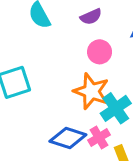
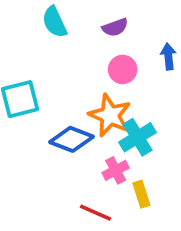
blue diamond: (68, 138) -> (71, 139), moved

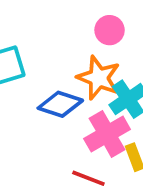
pink cross: (116, 170) -> (107, 134), size x1.6

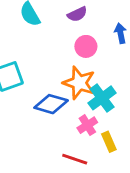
pink cross: (107, 134) -> (87, 125), size x0.6

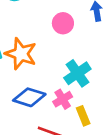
orange star: (79, 83) -> (21, 54), moved
blue diamond: (51, 104) -> (29, 97), moved

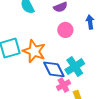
blue diamond: (29, 97) -> (54, 69), moved, turned 45

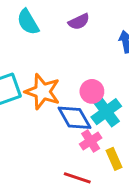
pink circle: (65, 30) -> (92, 91), moved

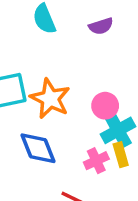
blue diamond: (74, 118) -> (38, 148), moved
yellow rectangle: (114, 159) -> (121, 155), moved

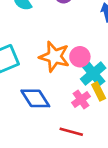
orange star: (50, 99) -> (54, 57), moved

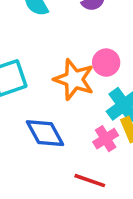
pink circle: (80, 57) -> (106, 63), moved

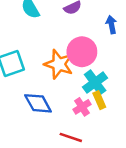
pink circle: (106, 63) -> (82, 52), size x1.5

